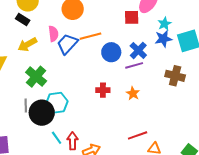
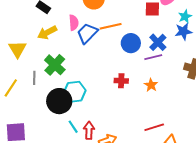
gray line: (26, 105) -> (34, 78), moved

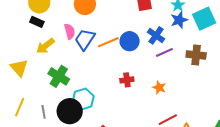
orange line: (111, 26) -> (108, 42), moved
purple line: (153, 57) -> (164, 52), moved
gray line: (34, 78) -> (44, 112), moved
orange star: (151, 85) -> (159, 87), moved

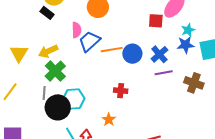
yellow arrow: (45, 46) -> (48, 51), moved
orange star: (159, 87) -> (109, 120), moved
gray line: (44, 112) -> (44, 93), moved

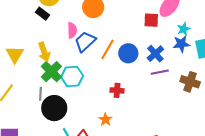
orange line: (112, 50) -> (108, 49), turned -50
yellow arrow: (48, 51) -> (44, 52), turned -84
cyan hexagon: (74, 99) -> (72, 76), moved

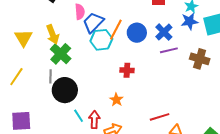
cyan hexagon: (72, 76) -> (101, 40), moved

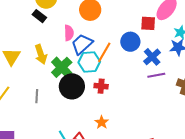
blue circle: (137, 33) -> (130, 42), moved
green cross: (61, 54) -> (62, 67), moved
red cross: (127, 70) -> (101, 86), moved
black circle: (65, 90) -> (72, 86), moved

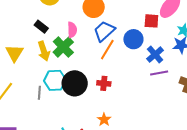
black rectangle: (39, 16) -> (41, 27), moved
blue trapezoid: (82, 44) -> (104, 31), moved
cyan hexagon: (89, 62) -> (55, 80), moved
green cross: (62, 67) -> (63, 47), moved

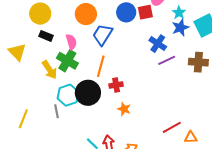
black rectangle: (41, 27) -> (46, 36), moved
blue circle: (133, 39) -> (126, 12), moved
orange line: (107, 50) -> (101, 66), moved
yellow triangle: (14, 53) -> (17, 52), moved
orange star: (104, 120) -> (124, 109), moved

